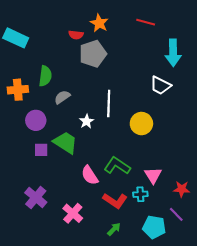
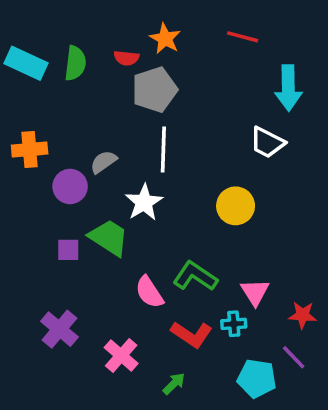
green semicircle: (45, 76) -> (75, 63), moved
white line: (109, 103) -> (163, 150), moved
purple circle: (36, 120) -> (70, 186), moved
white star: (86, 121) -> (144, 202), size x1.5
green arrow: (114, 229) -> (174, 384), moved

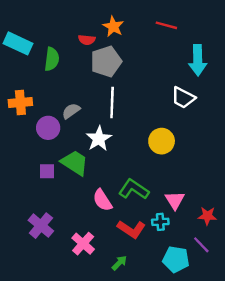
green semicircle: (75, 63) -> (52, 59), moved

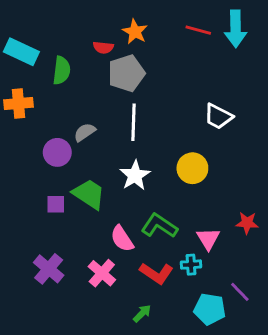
cyan arrow: (198, 60) -> (236, 29), moved
orange cross: (20, 102) -> (18, 104), moved
white star: (99, 139) -> (135, 175), moved
red star: (207, 216) -> (247, 223), moved
pink cross: (83, 244) -> (102, 273), moved

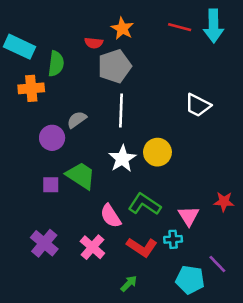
orange cross: (18, 104) -> (31, 88), moved
yellow circle: (192, 168) -> (157, 152), moved

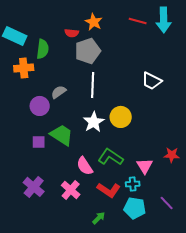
cyan pentagon: (190, 280) -> (135, 208), moved

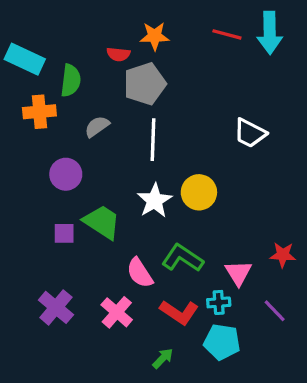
orange star: (94, 22) -> (155, 36), turned -30
gray semicircle: (59, 92) -> (97, 127), moved
purple line: (167, 203) -> (275, 311), moved

